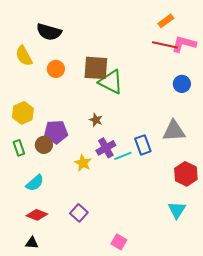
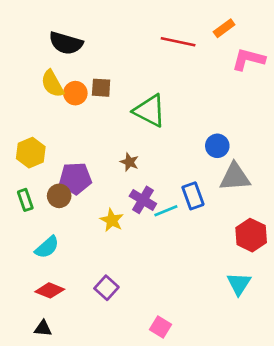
red line: (165, 45) -> (178, 42), moved
yellow semicircle: (24, 56) -> (52, 84), moved
brown square: (96, 68) -> (101, 88), moved, size x0.6
blue circle: (182, 84) -> (217, 146), moved
purple cross: (106, 148) -> (143, 200), turned -30

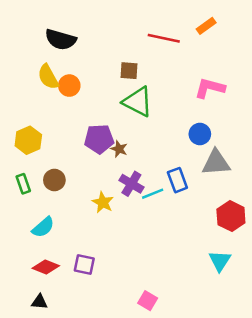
pink L-shape: (248, 59) -> (210, 88), moved
brown square: (101, 88) -> (129, 71), moved
purple pentagon: (75, 178) -> (99, 139), moved
purple square: (106, 288) -> (84, 265), moved, turned -30

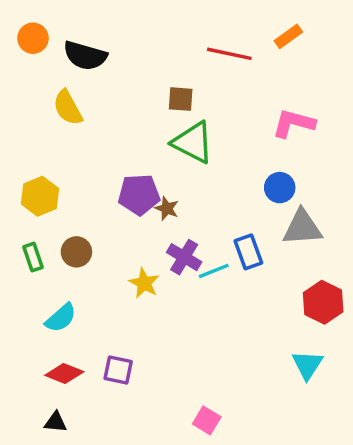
orange circle: (69, 86) -> (33, 38), moved

